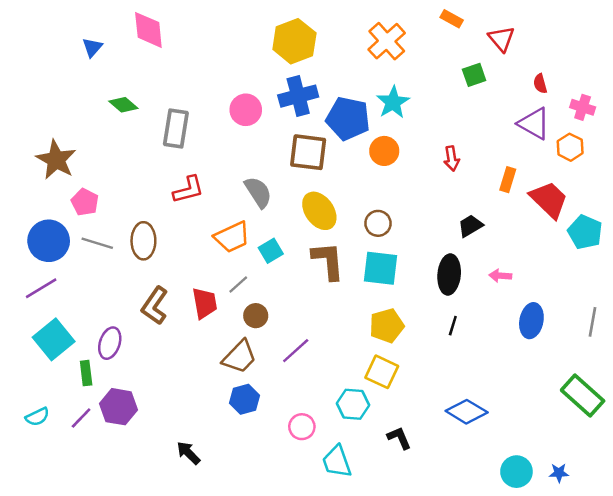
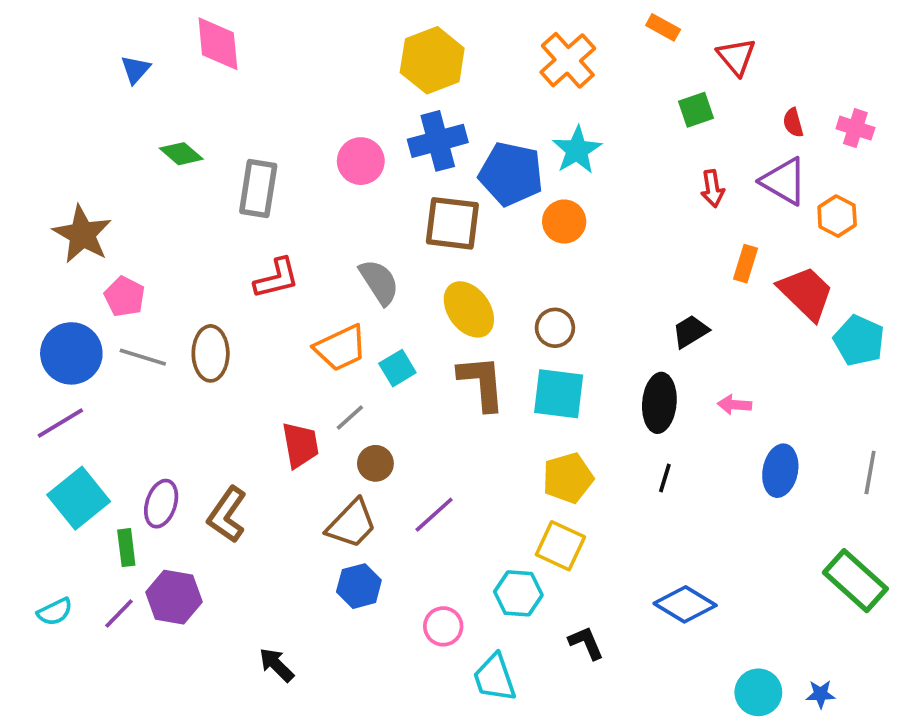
pink cross: (583, 107) -> (855, 128), moved
red arrow: (452, 158) -> (713, 189), moved
brown L-shape: (155, 306) -> (227, 515), moved

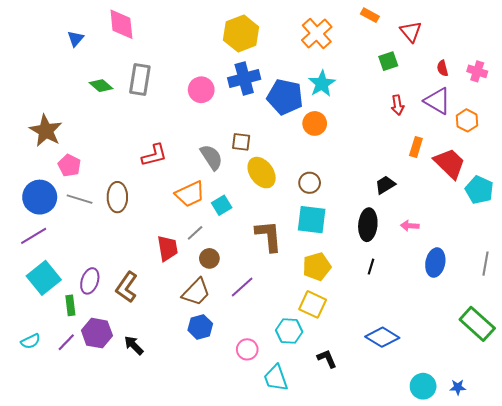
gray rectangle: (258, 189) -> (140, 80), moved
brown square: (452, 223) -> (241, 142), moved, size x0.6
brown L-shape: (482, 383) -> (269, 236), moved
black arrow: (277, 665) -> (134, 345), moved

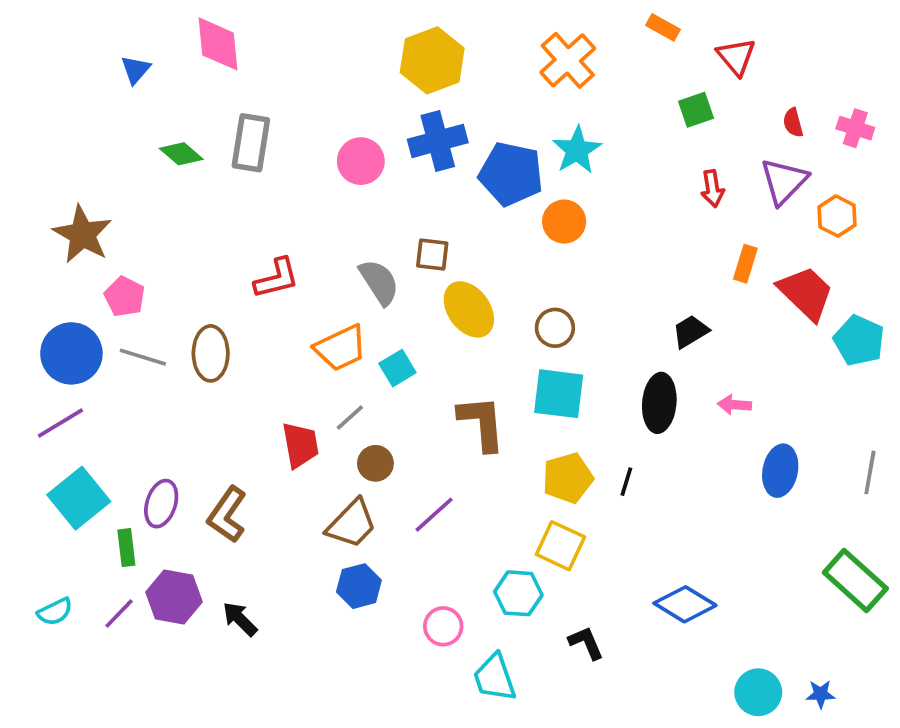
purple triangle: (437, 101) -> (784, 181), turned 44
black line: (371, 267) -> (626, 482), moved

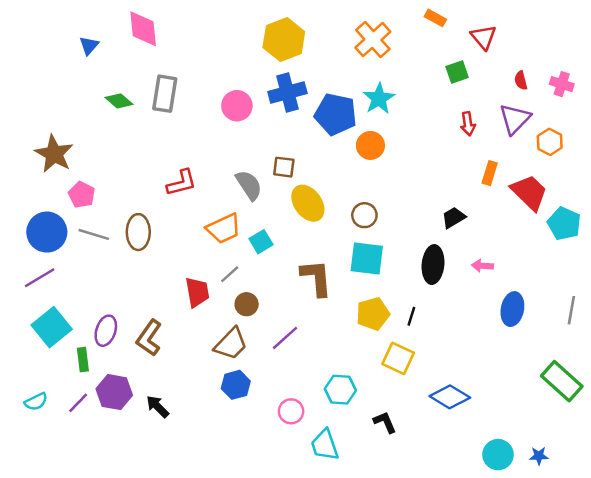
yellow square: (560, 546) -> (398, 358), moved

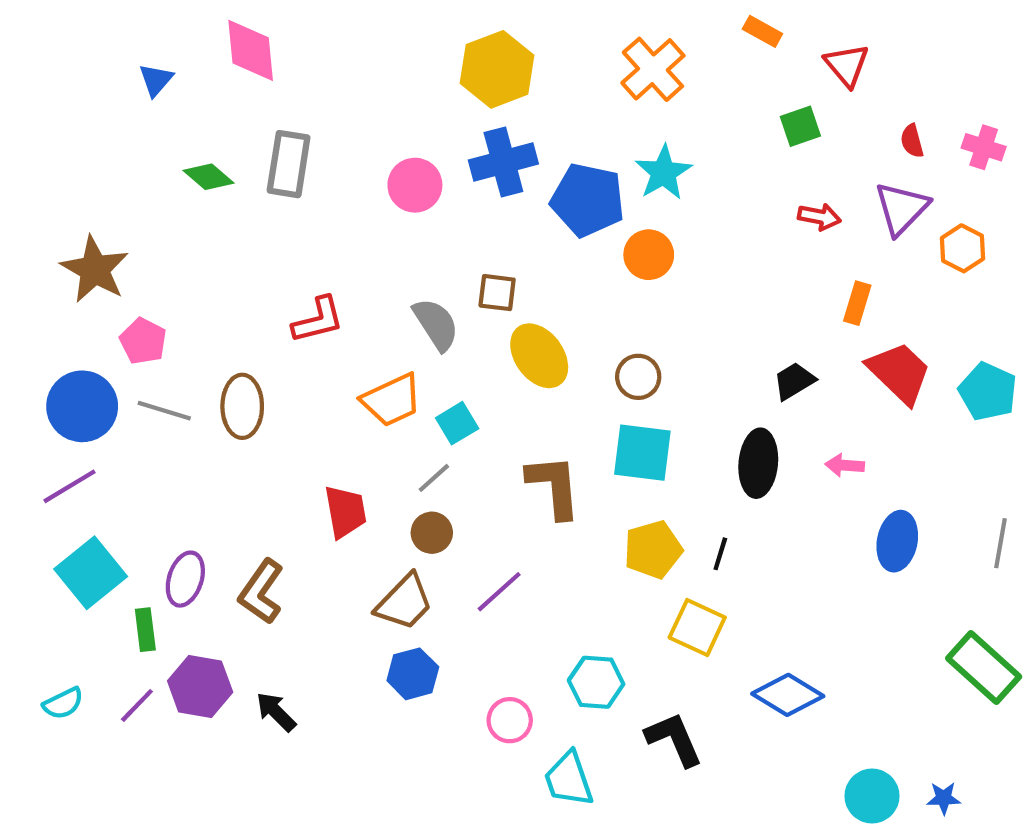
red arrow: (468, 124) -> (819, 217), turned -70
red trapezoid: (529, 192) -> (899, 373), moved
gray line: (230, 274) -> (434, 478), moved
black L-shape: (385, 422) -> (674, 739), size x1.4

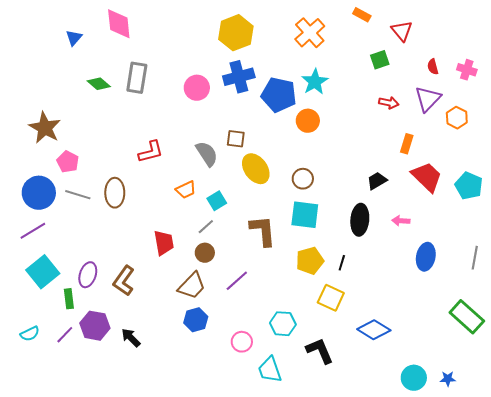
orange trapezoid: (392, 400) -> (186, 190), size x0.7

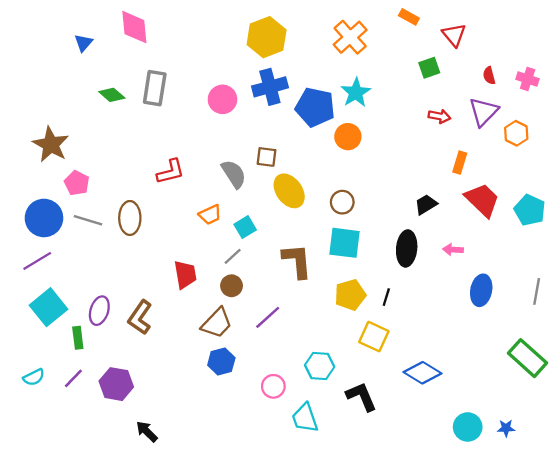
purple hexagon: (95, 326) -> (116, 384), moved
black arrow: (131, 338) -> (147, 432), moved

